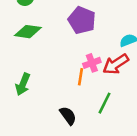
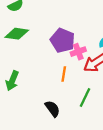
purple pentagon: (82, 20) -> (63, 40), moved
pink cross: (92, 63) -> (78, 52), moved

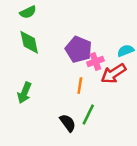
green diamond: (17, 34) -> (29, 42), turned 70
green line: (85, 98) -> (88, 114), moved

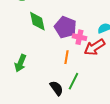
green diamond: (29, 42) -> (37, 21), moved
pink cross: (95, 61) -> (79, 37), turned 32

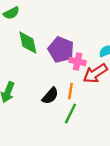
orange line: (66, 57) -> (70, 91), moved
black semicircle: (56, 88) -> (50, 96), moved, turned 77

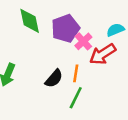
purple pentagon: (61, 50) -> (65, 29), turned 30
pink cross: (78, 62) -> (83, 41), turned 35

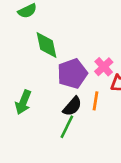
purple pentagon: (65, 29) -> (72, 74), moved
green line: (76, 98) -> (67, 127), moved

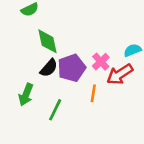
black semicircle: (72, 106) -> (49, 68), moved
green line: (67, 127) -> (55, 110), moved

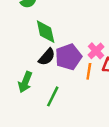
orange line: (93, 93) -> (89, 71), moved

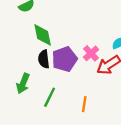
black semicircle: (47, 57) -> (44, 59), turned 132
orange line: (89, 71) -> (84, 104), moved

